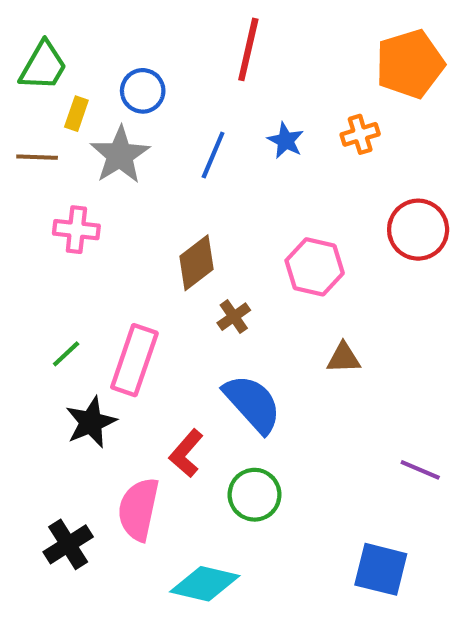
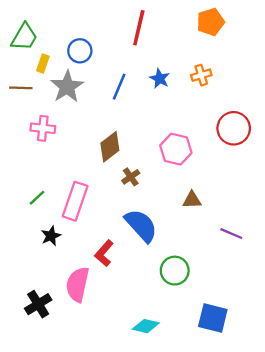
orange pentagon: (410, 64) -> (211, 22), moved, size x0.7
black star: (91, 422) -> (51, 236), size x0.7
purple line: (420, 470) -> (231, 234), moved
green circle: (254, 495) -> (175, 271), moved
cyan diamond: (205, 584) -> (146, 326), moved, size x0.7

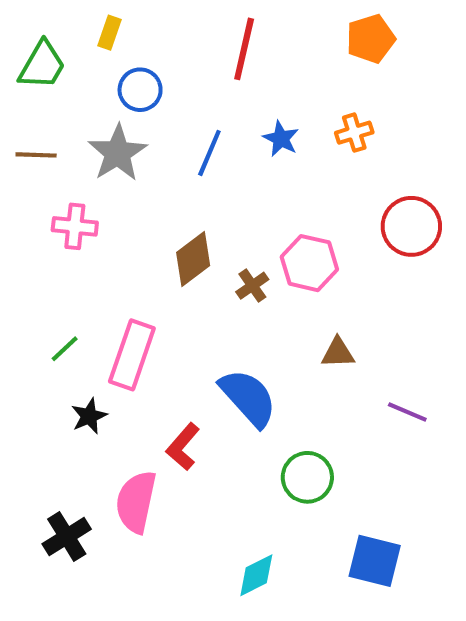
yellow rectangle: (43, 64) -> (109, 33), moved
brown cross: (131, 177) -> (252, 286), moved
cyan diamond: (146, 326) -> (256, 575), turned -40

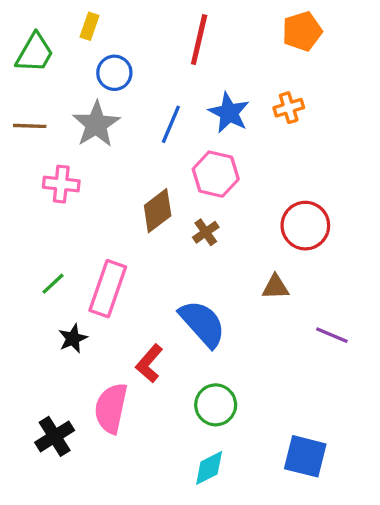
blue star: (281, 139) -> (229, 113), size x1.4
red circle: (411, 226) -> (305, 226), moved
pink hexagon: (309, 263) -> (216, 174), moved
green circle: (307, 477) -> (216, 405), moved

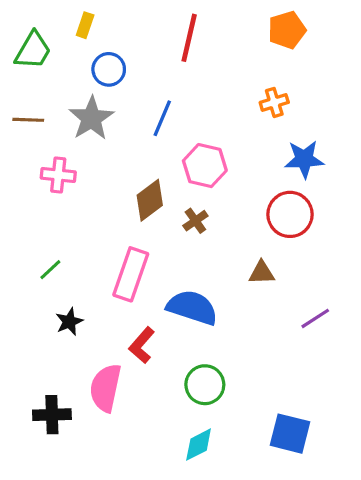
blue star: (229, 113) -> (304, 159), moved, turned -30
pink rectangle: (108, 289) -> (131, 274), moved
blue semicircle: (202, 324) -> (192, 307), turned -30
purple line: (332, 335) -> (315, 318), turned -56
black cross: (55, 436) -> (52, 415), turned 30

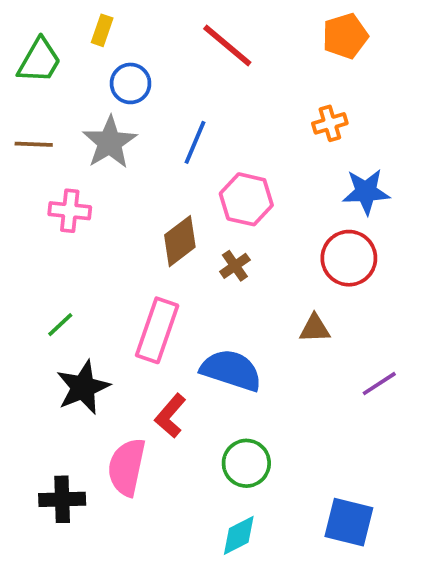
red line: (189, 38) -> (227, 46), turned -63
black star: (69, 322) -> (83, 387), size x1.6

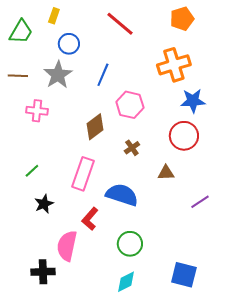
orange cross: (330, 123) -> (174, 65), size x1.8
brown cross: (235, 266) -> (132, 148), moved
black star: (83, 387) -> (44, 204), size x0.7
black cross: (62, 499) -> (43, 272), moved

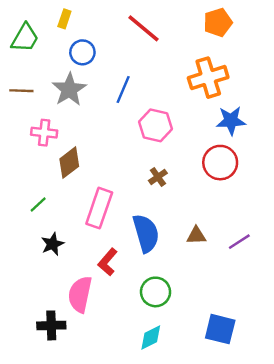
brown diamond: (95, 127) -> (69, 163), moved
brown triangle: (166, 173) -> (196, 236), moved
blue semicircle: (122, 195) -> (146, 233), turned 56

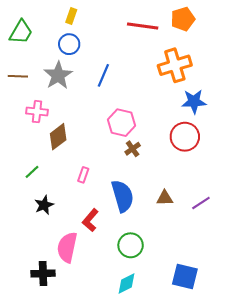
yellow rectangle: (64, 19) -> (71, 16), moved
red line: (144, 28) -> (143, 26), moved, turned -32
pink hexagon: (156, 125) -> (121, 123), moved
pink rectangle: (99, 208) -> (83, 175), size x0.5

